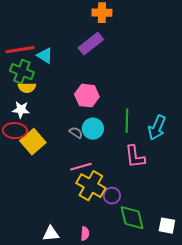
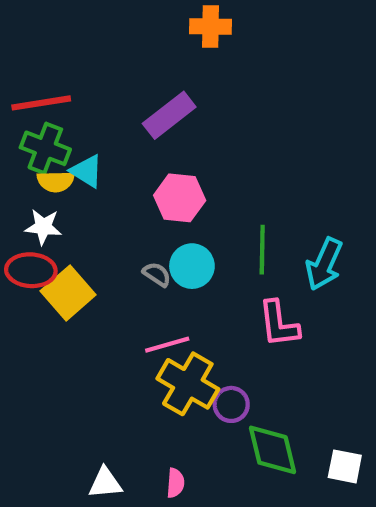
purple rectangle: (91, 44) -> (169, 115), moved
cyan triangle: (45, 56) -> (87, 171), moved

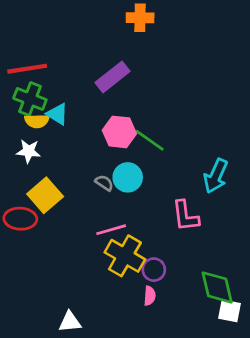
green line: (262, 250) -> (150, 140), moved, turned -56
red ellipse: (31, 270) -> (20, 219), moved
green diamond: (273, 450) -> (217, 287), moved
pink semicircle: (175, 483) -> (150, 296), moved

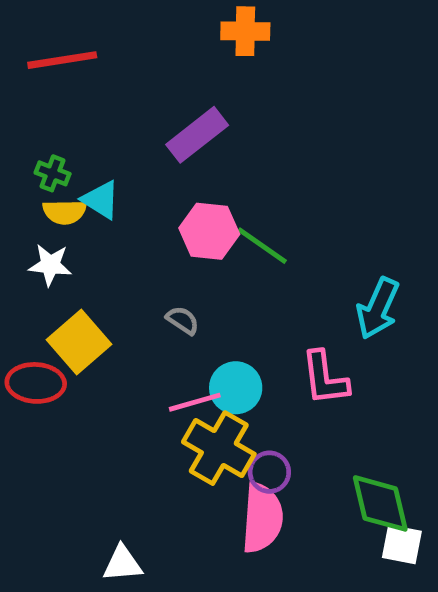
red line: (27, 69) -> (62, 60), moved
green cross: (30, 99) -> (53, 173), size x0.6
cyan circle: (128, 177) -> (236, 388), moved
pink semicircle: (150, 296) -> (262, 518), size x2.0

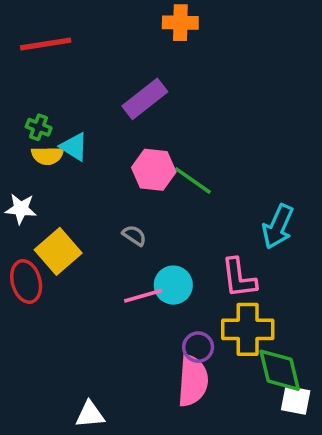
white star: (50, 265) -> (21, 209), moved
red ellipse: (36, 383) -> (26, 281), turned 72
yellow cross: (219, 448) -> (248, 329), moved, turned -30

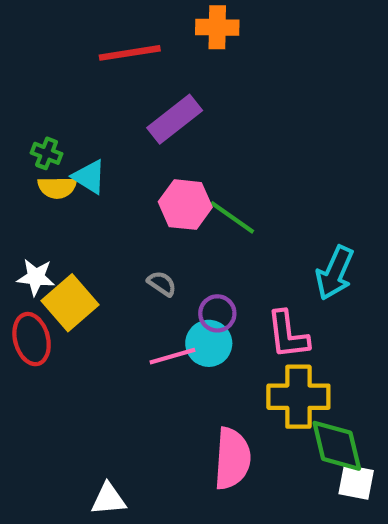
red line: (46, 44) -> (130, 53), moved
white star: (21, 209) -> (36, 277), moved
purple circle: (198, 347) -> (217, 313), moved

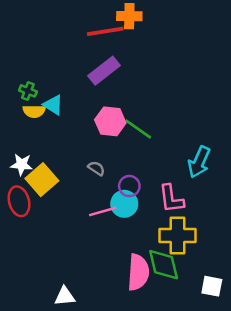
red line: (130, 53) -> (105, 31), moved
green diamond: (337, 446) -> (164, 265), moved

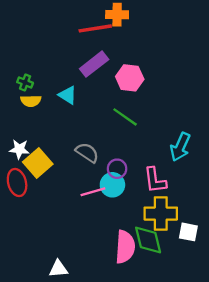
cyan triangle: (53, 105) -> (68, 95), moved
pink hexagon: (110, 121) -> (130, 78), moved
gray semicircle: (96, 168) -> (87, 153), size x1.5
white square: (212, 286) -> (188, 232), moved

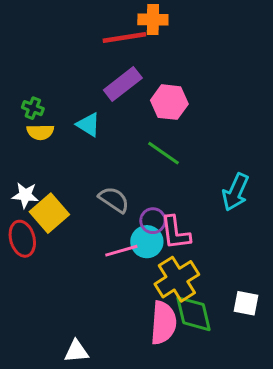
pink L-shape: (155, 180) -> (175, 233), moved
yellow cross: (161, 214) -> (177, 279), moved, turned -32

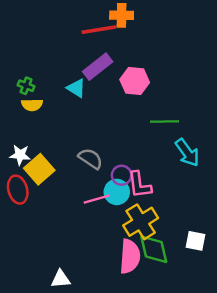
cyan triangle: (88, 125) -> (76, 88), moved
green line: (163, 153) -> (164, 122), moved, turned -36
cyan arrow: (235, 192) -> (187, 153), turned -60

